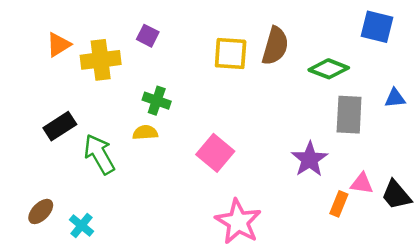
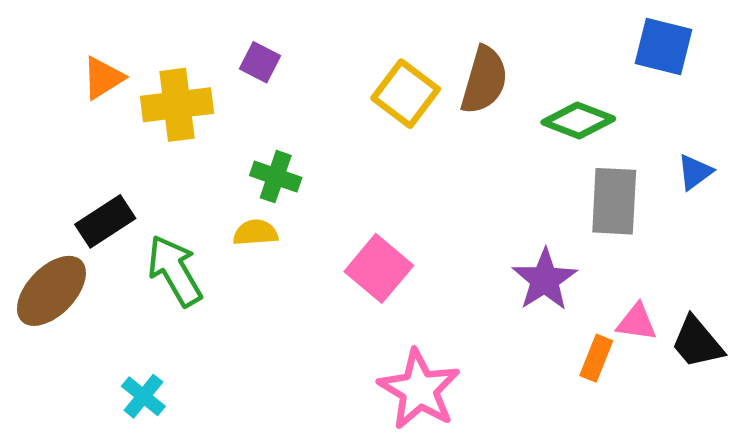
yellow square: (231, 54) -> (406, 94), turned 33
blue triangle: (395, 98) -> (695, 172), turned -30
brown ellipse: (41, 211) -> (51, 291), moved, size x1.6

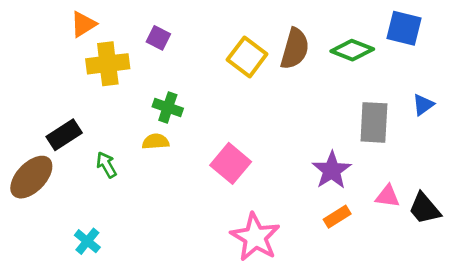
orange triangle: (103, 78) -> (83, 24), moved
green diamond: (578, 120) -> (352, 50), moved
green arrow: (175, 271) -> (106, 165), size x0.6
orange rectangle: (596, 358) -> (337, 217), moved, turned 36

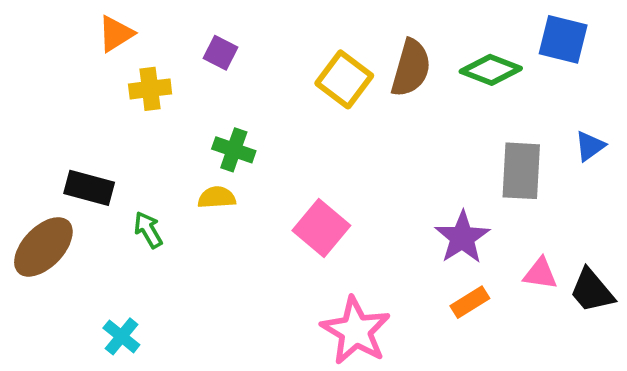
yellow cross: (108, 64) -> (150, 89), size x0.7
black rectangle: (64, 135) -> (89, 188), turned 48

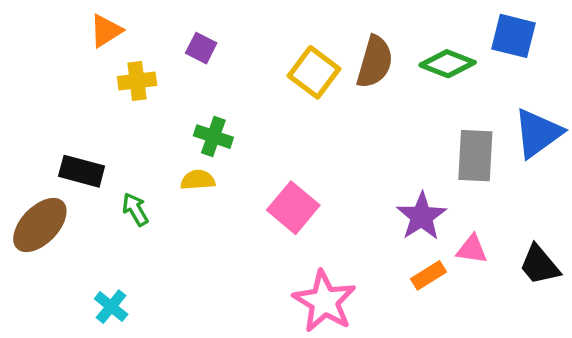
blue triangle: (590, 146) -> (538, 133), size x1.8
pink triangle: (540, 274) -> (472, 249), moved

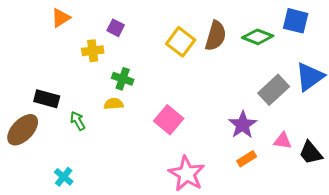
yellow cross: (137, 81) -> (93, 51), moved
gray rectangle: (475, 156) -> (274, 90), turned 44
pink triangle: (472, 249) -> (283, 141), moved

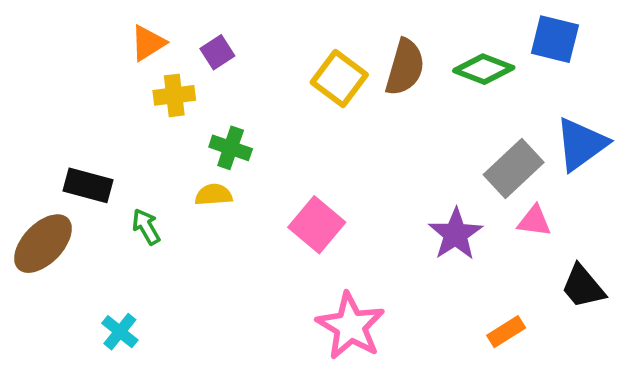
orange triangle: (61, 18) -> (148, 43), moved
purple square: (116, 28) -> (217, 52), turned 30
pink triangle: (283, 141) -> (534, 221), moved
orange rectangle: (247, 159) -> (506, 332), moved

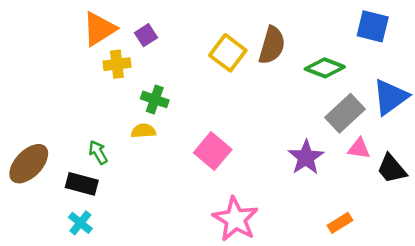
orange triangle: (148, 43) -> (99, 29), size x1.4
green diamond: (484, 69) -> (325, 68), moved
black rectangle: (88, 185) -> (82, 184), moved
black trapezoid: (583, 287) -> (392, 169), moved

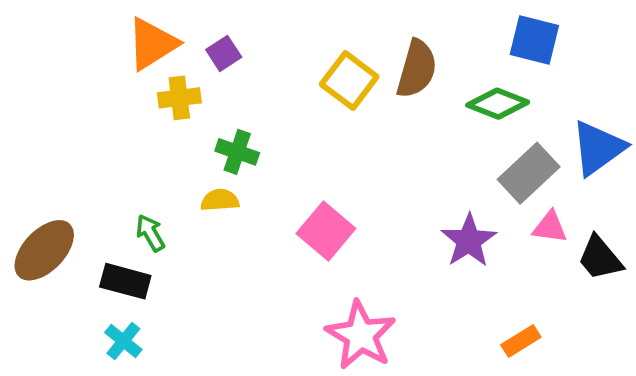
blue square: (373, 26) -> (534, 40), moved

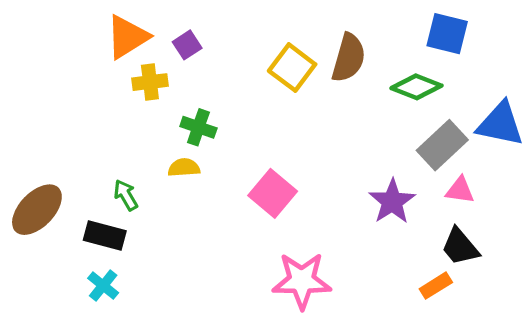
blue triangle: (598, 148) -> (500, 124), turned 48
black trapezoid: (600, 258) -> (460, 247), moved
pink star: (361, 335) -> (302, 281), turned -30

